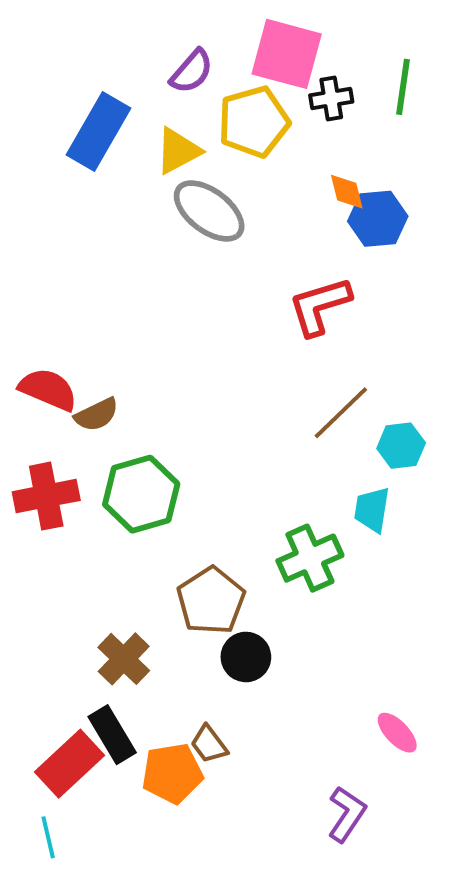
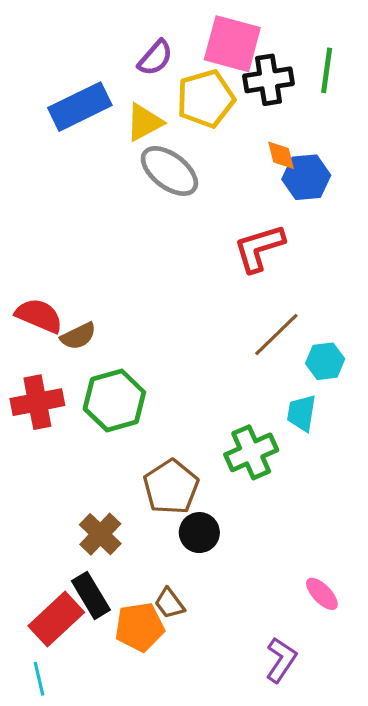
black cross: (331, 99) -> (268, 80), size x1.4
blue rectangle: (99, 131) -> (80, 107), turned 34

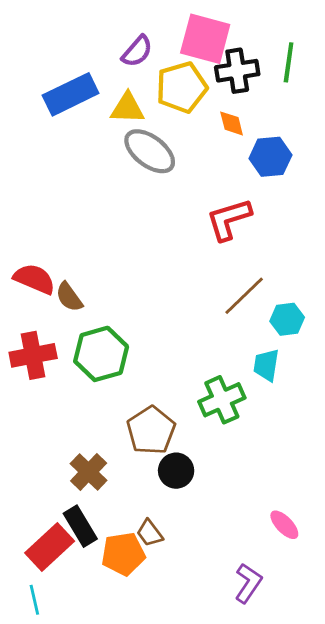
yellow triangle: (144, 122) -> (127, 108), turned 30
orange diamond: (281, 155) -> (232, 123), moved
brown semicircle: (78, 336) -> (69, 297), turned 80

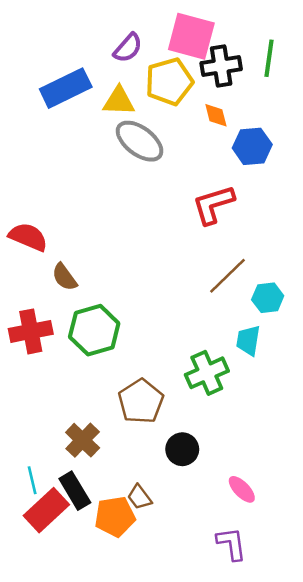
red semicircle: (34, 279) -> (28, 237), moved
black circle: (176, 471) -> (182, 449), moved
pink ellipse: (284, 525) -> (242, 489), moved
purple L-shape: (248, 583) -> (231, 544), turned -42
cyan line: (34, 600) -> (32, 480), moved

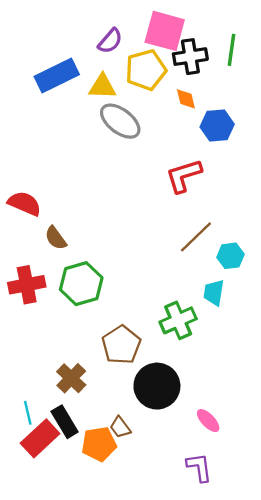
black circle: (182, 449) -> (157, 386), size x1.6

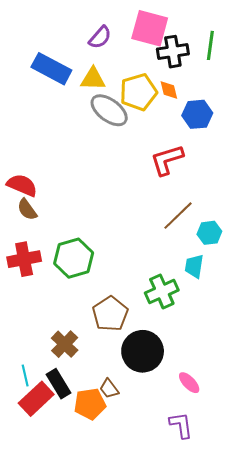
yellow pentagon: (146, 70) -> (138, 92), moved
blue rectangle: (57, 75) -> (51, 69), turned 54
brown semicircle: (56, 238) -> (27, 209), moved

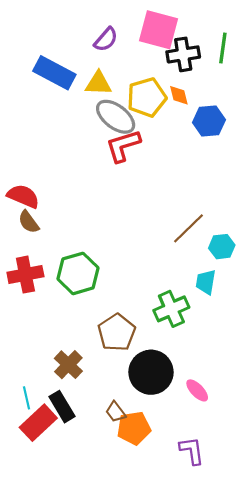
red L-shape: (167, 160) -> (123, 146), moved
pink ellipse: (189, 383) -> (197, 390), moved
orange pentagon: (90, 404) -> (134, 428), moved

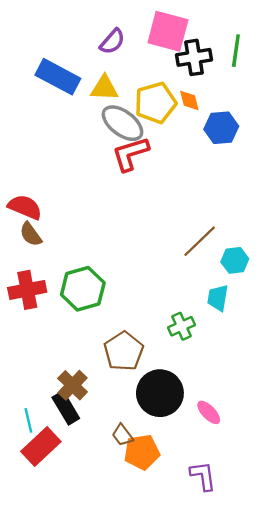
green cross: (171, 309) -> (181, 326), size x0.7
black rectangle: (62, 407) -> (66, 408), moved

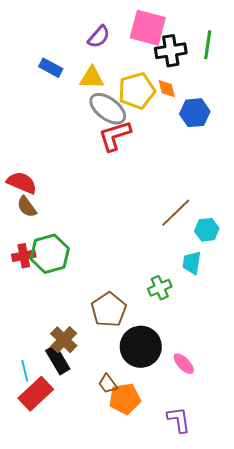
blue rectangle: (58, 77) -> (51, 68), size x0.6
green hexagon: (83, 289) -> (50, 254), moved
red cross: (27, 290) -> (24, 256), size x0.7

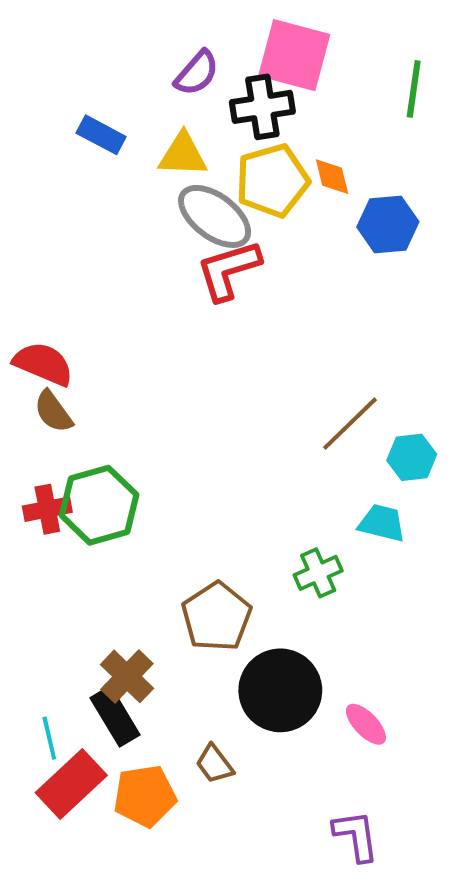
black cross: (171, 51) -> (262, 107), moved
cyan trapezoid: (192, 263) -> (382, 523), turned 95
orange pentagon: (125, 399) -> (145, 796), moved

